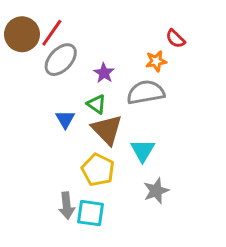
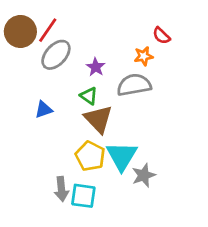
blue triangle: (65, 119) -> (44, 110), moved, turned 42
cyan triangle: (143, 150) -> (122, 156), moved, size x1.4

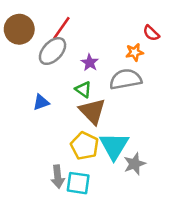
red line: (48, 30) -> (62, 28), moved

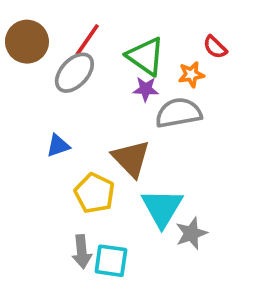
purple star: (90, 63) -> (146, 89), moved, turned -30
green triangle: (83, 89) -> (146, 56), moved, size x1.6
yellow pentagon: (85, 146) -> (95, 193), moved

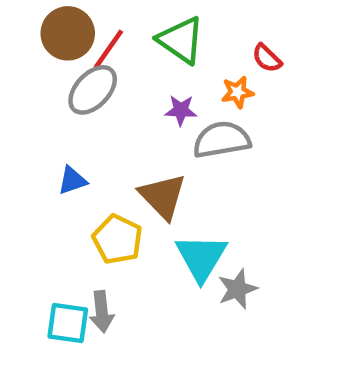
brown circle: (27, 42) -> (68, 33), moved
green triangle: (146, 56) -> (181, 40), moved
cyan square: (111, 261) -> (68, 323), moved

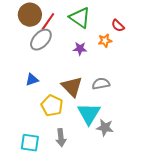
gray semicircle: (222, 140) -> (101, 84), moved, size x0.7
gray star: (237, 289) -> (105, 128), turned 30
gray arrow: (102, 312) -> (61, 138), moved

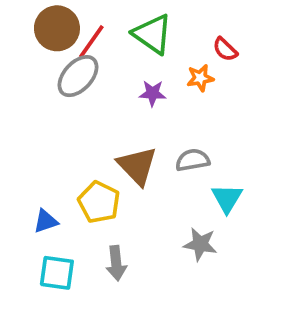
blue triangle: (32, 80) -> (46, 221), moved
cyan triangle: (89, 114) -> (227, 198), moved, size x0.7

